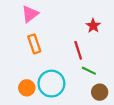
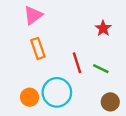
red line: (78, 50) -> (77, 63), moved
green line: (89, 71) -> (101, 69), moved

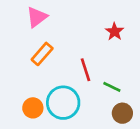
orange rectangle: (38, 48) -> (42, 54), turned 60
green line: (101, 69) -> (112, 87), moved

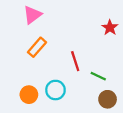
red star: (115, 32) -> (110, 28), moved
cyan circle: (63, 103) -> (55, 90), size x0.7

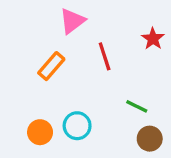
pink triangle: (32, 15) -> (72, 21), moved
red line: (75, 61) -> (105, 56), moved

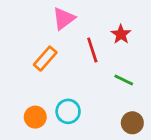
red star: (153, 39) -> (121, 34), moved
green line: (137, 106) -> (124, 80), moved

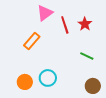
red line: (92, 50) -> (65, 25), moved

